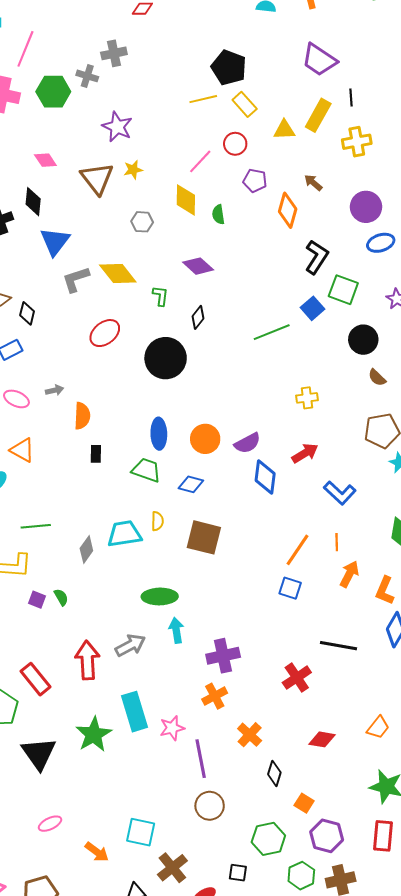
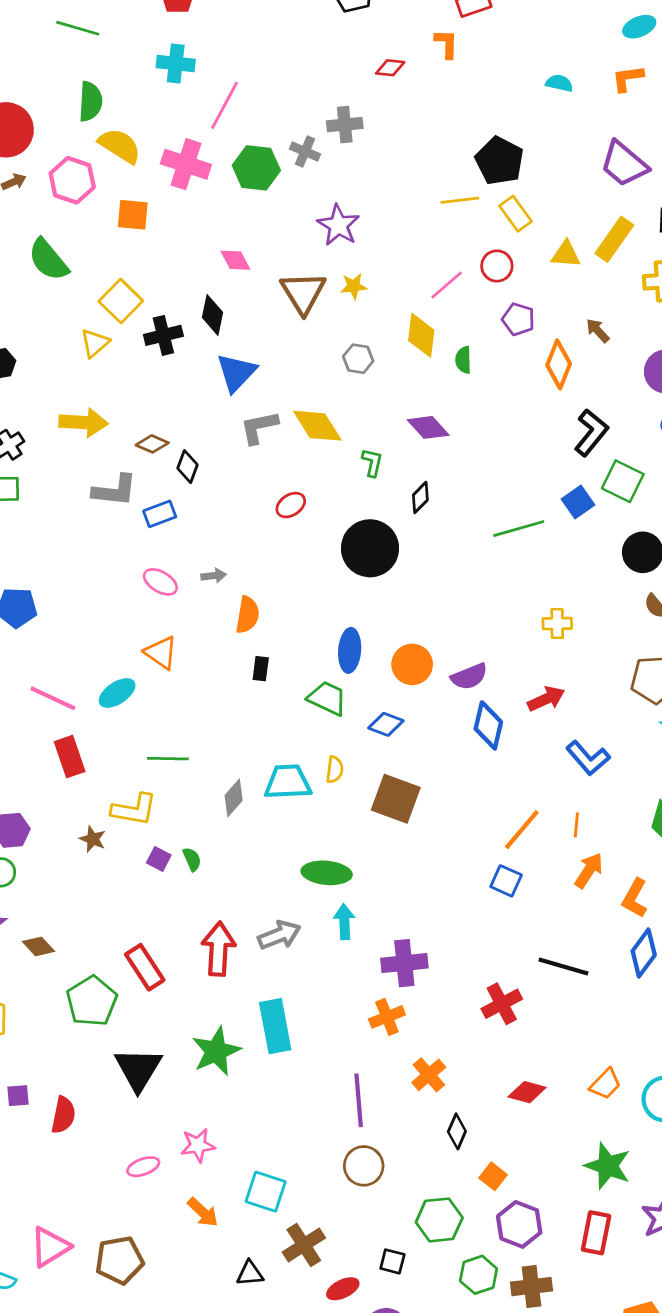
red ellipse: (105, 333) -> (291, 505), size x0.7
pink star: (172, 728) -> (198, 1145), moved

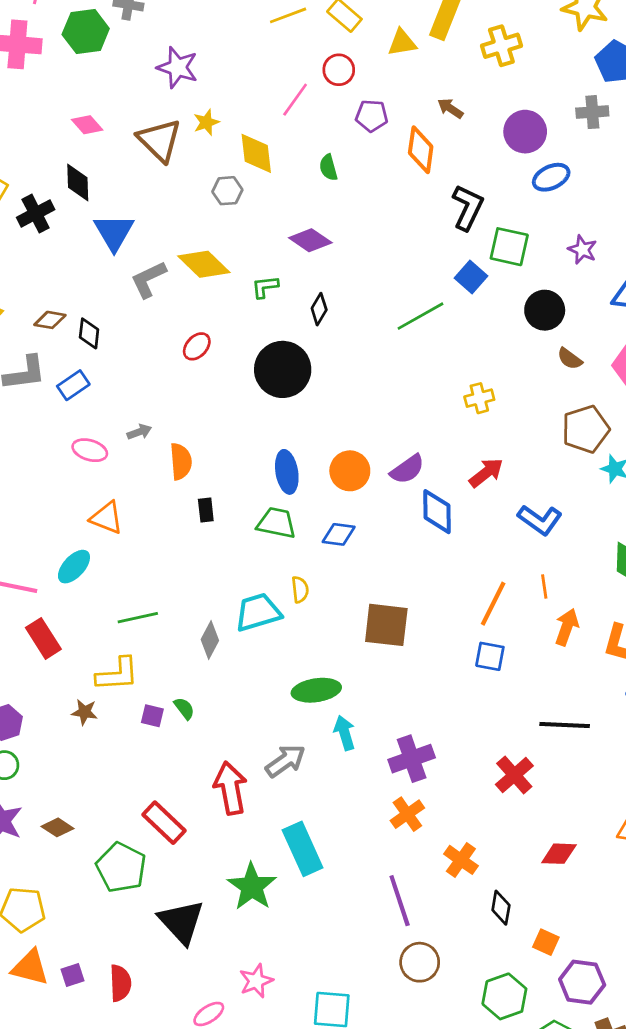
yellow diamond: (421, 335) -> (256, 153), moved
green L-shape: (372, 463) -> (265, 287), turned -96
brown square: (396, 799) -> (386, 625), moved

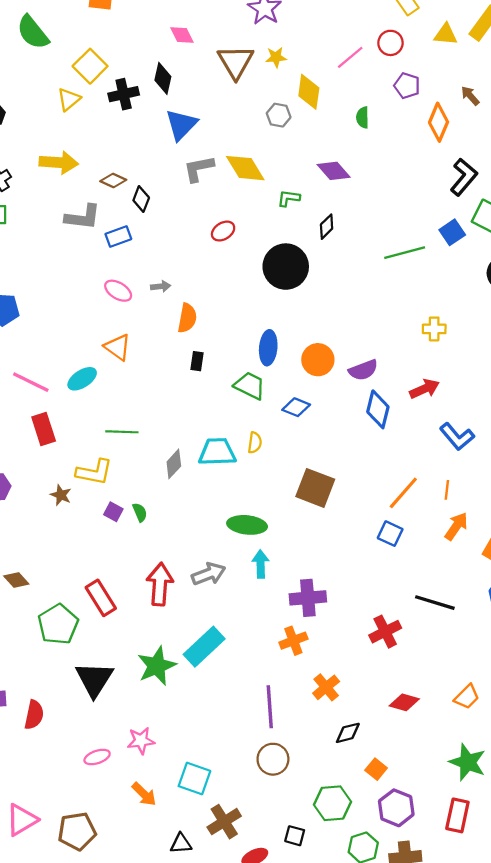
cyan rectangle: (303, 849) -> (204, 647), turned 57
black diamond: (501, 908) -> (348, 733), turned 52

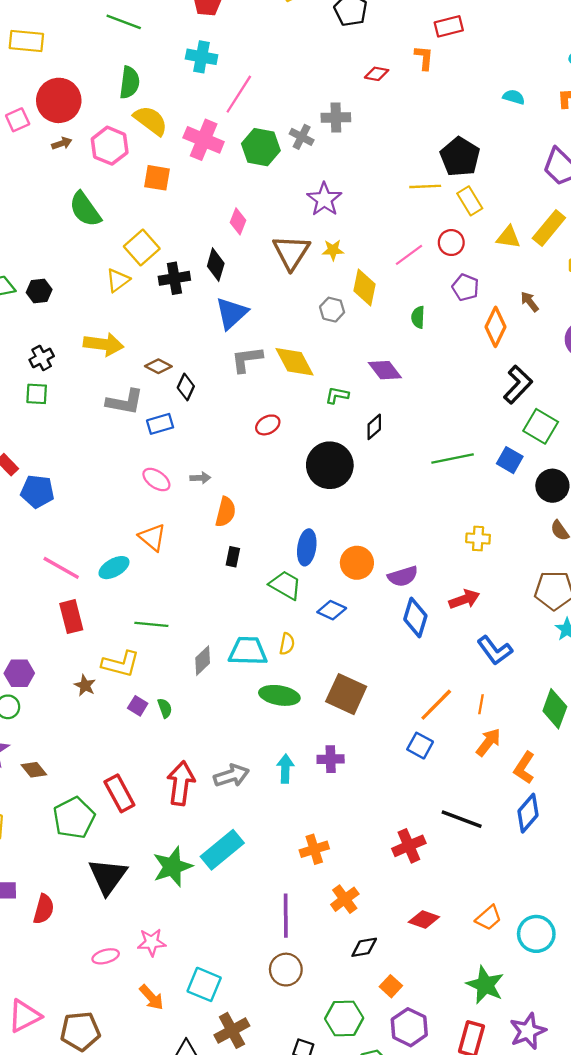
pink diamond: (182, 35) -> (238, 221), turned 45
blue square: (452, 232) -> (510, 460), moved, turned -30
green ellipse: (247, 525) -> (279, 695), moved
purple cross: (308, 598) -> (331, 759), moved, size x0.7

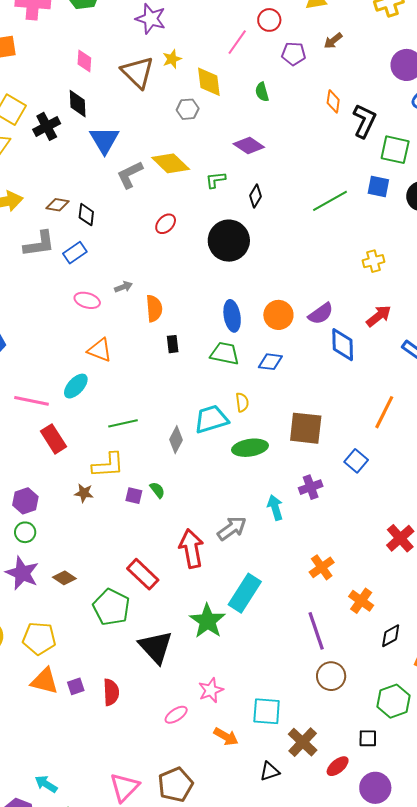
brown arrow: (530, 302) -> (333, 41), moved, turned -72
orange diamond: (495, 327) -> (333, 101), moved, size x0.7
blue square: (420, 746) -> (356, 461), moved, turned 30

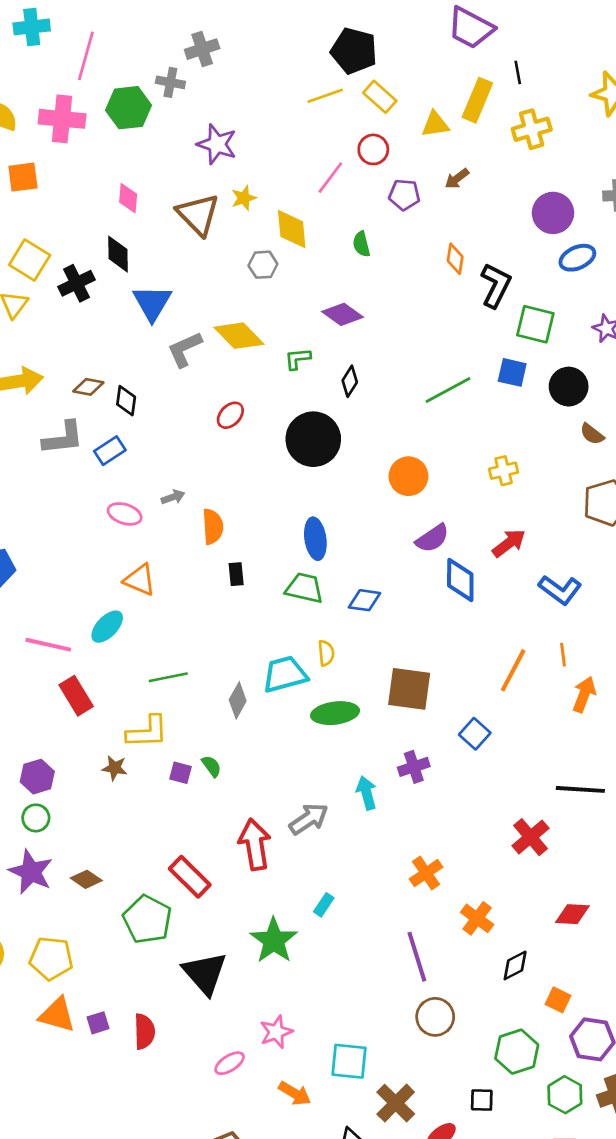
orange circle: (278, 315) -> (408, 476), moved
cyan rectangle: (245, 593) -> (324, 905), size x0.5

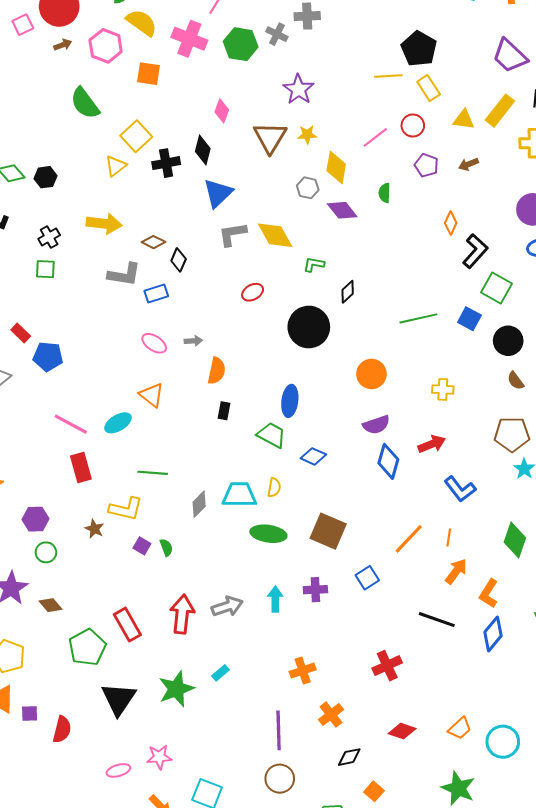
purple diamond: (343, 314) -> (342, 210), moved
black line: (580, 789) -> (437, 620), moved
green circle: (36, 818) -> (46, 552), moved

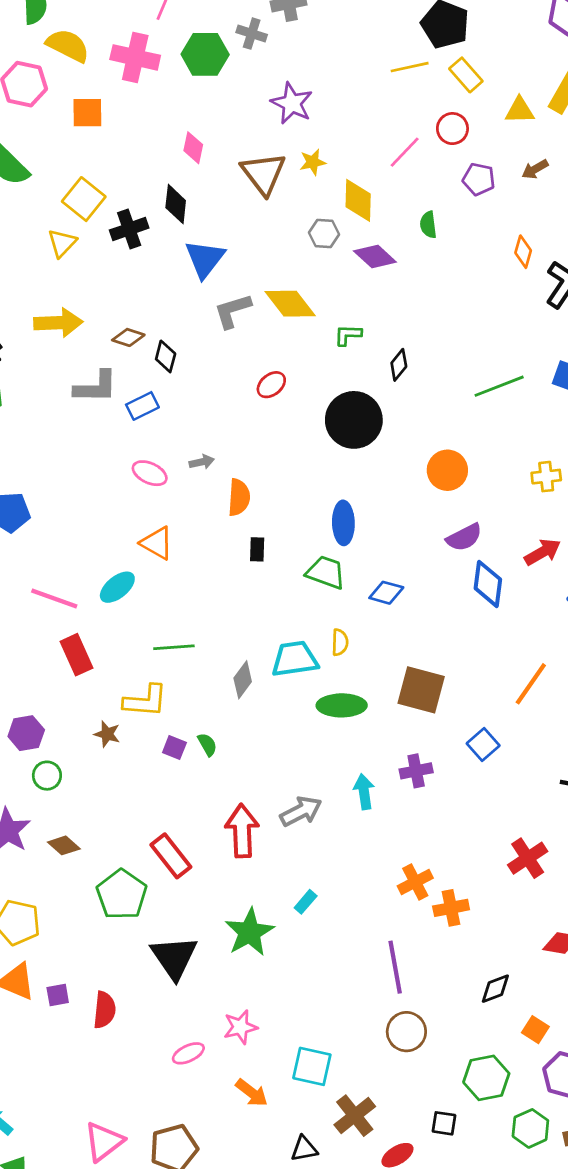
orange cross: (331, 715) -> (451, 908), moved, turned 35

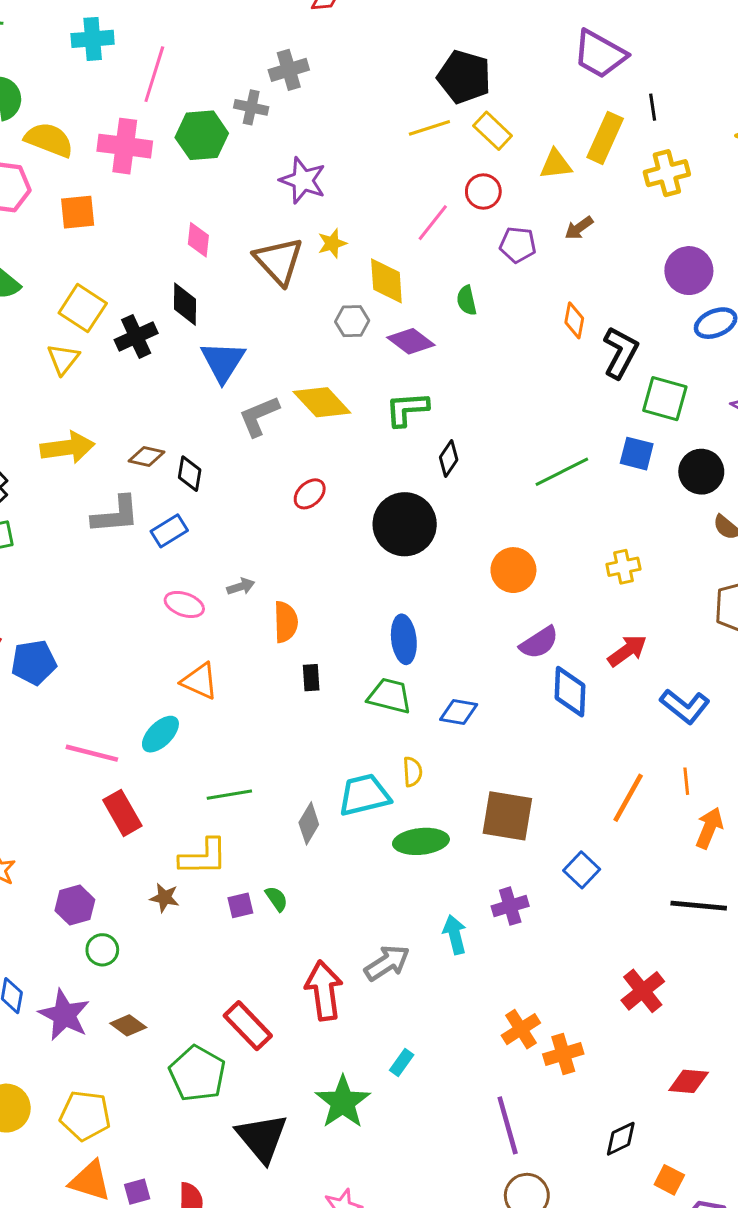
green L-shape: (348, 335) -> (407, 409), moved, size x1.4
purple square: (174, 747) -> (240, 905), turned -30

